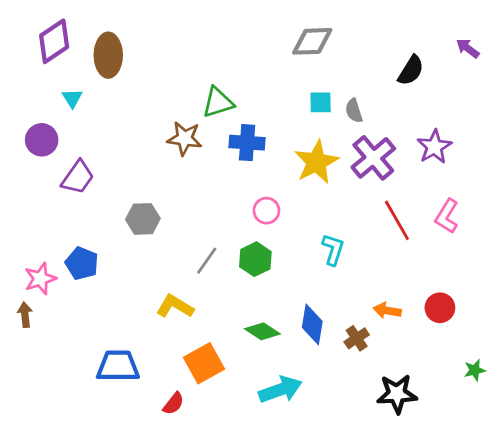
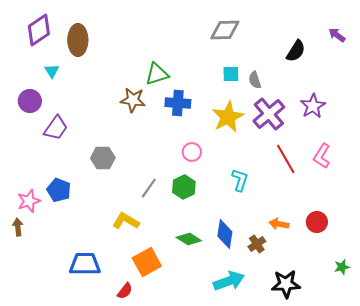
cyan arrow: (280, 390) -> (229, 281), moved

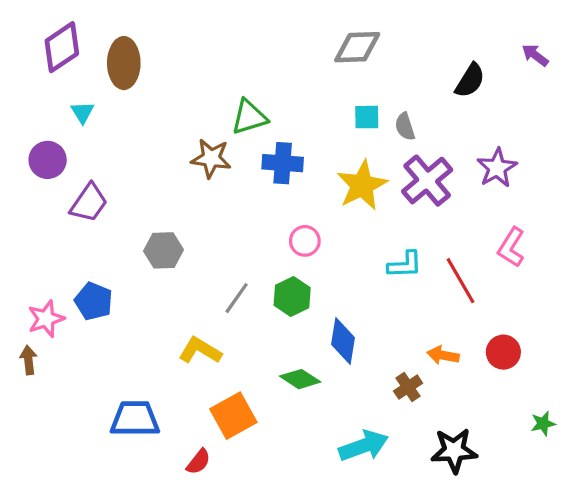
red line: (286, 159) -> (460, 281), moved
cyan L-shape: (240, 180) -> (405, 265), moved, turned 70
blue diamond: (225, 234) -> (343, 341), moved

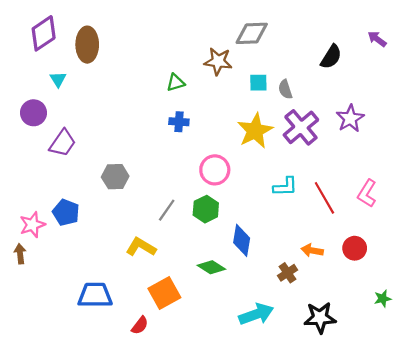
green triangle: (249, 117) -> (176, 83), size x0.7
brown star: (211, 158) -> (218, 61), moved
blue cross: (283, 163) -> (179, 122), moved, size x0.7
pink circle: (305, 241) -> (215, 170), size x1.4
pink L-shape: (511, 247) -> (367, 193), moved

